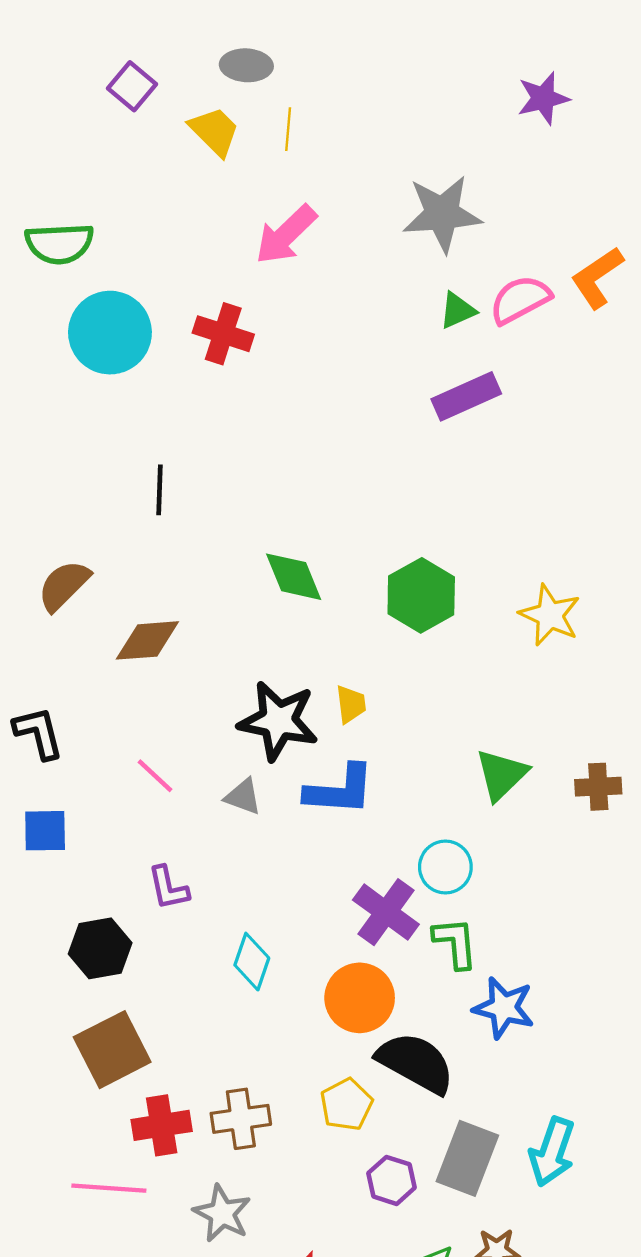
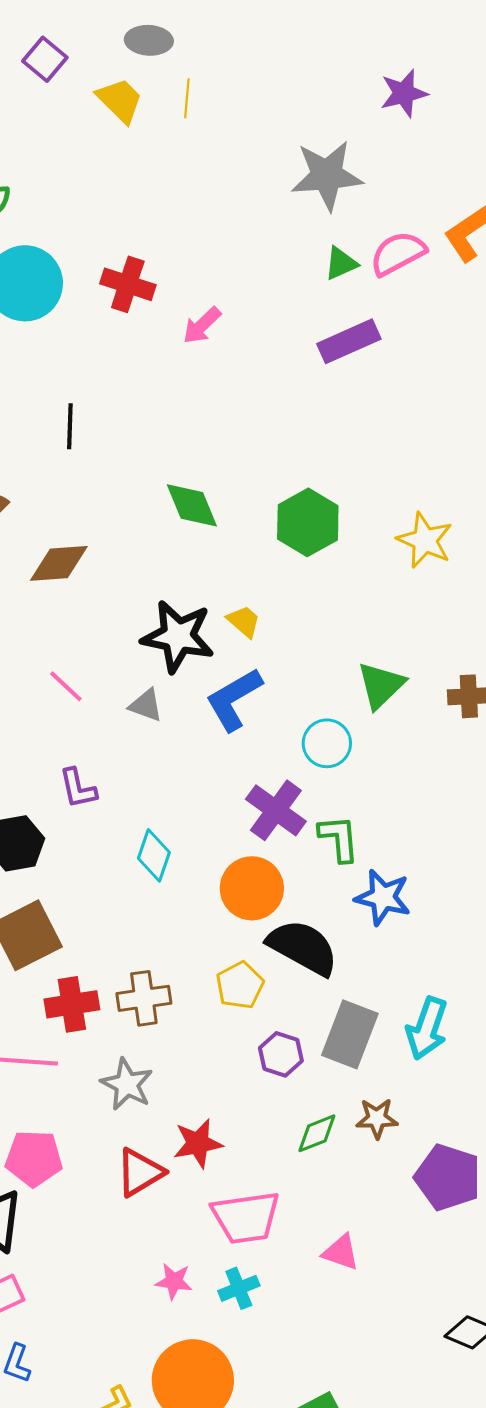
purple star: (543, 98) -> (404, 93), moved
pink arrow: (286, 235) -> (202, 325), moved, size x0.7
yellow trapezoid: (351, 704) -> (244, 621), turned -42
blue L-shape: (340, 790) -> (234, 699), turned 146
cyan circle: (445, 867) -> (327, 743), moved

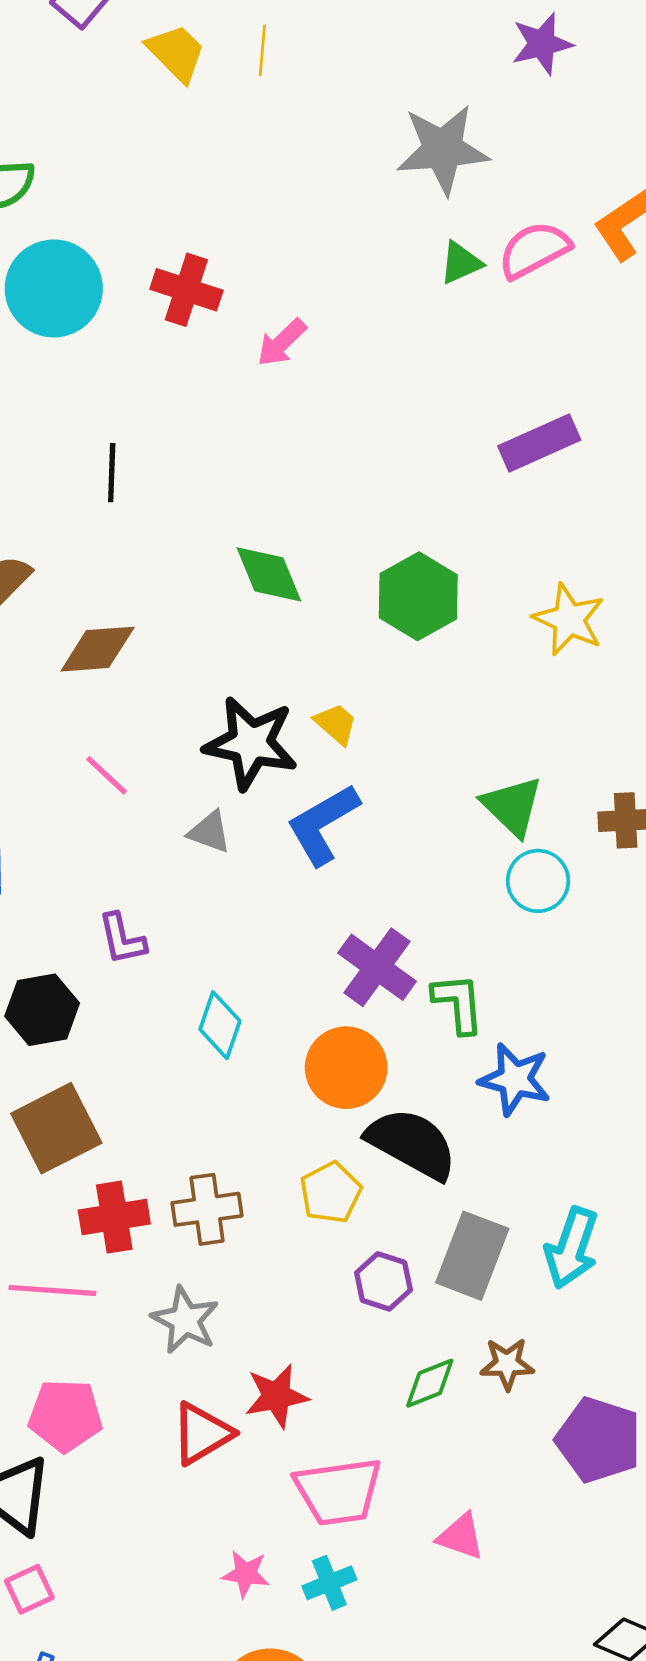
purple rectangle: (349, 341) -> (539, 443), moved
green triangle: (381, 685) -> (512, 806), turned -32
pink line: (66, 686) -> (107, 775), moved
cyan circle: (327, 743) -> (538, 881), moved

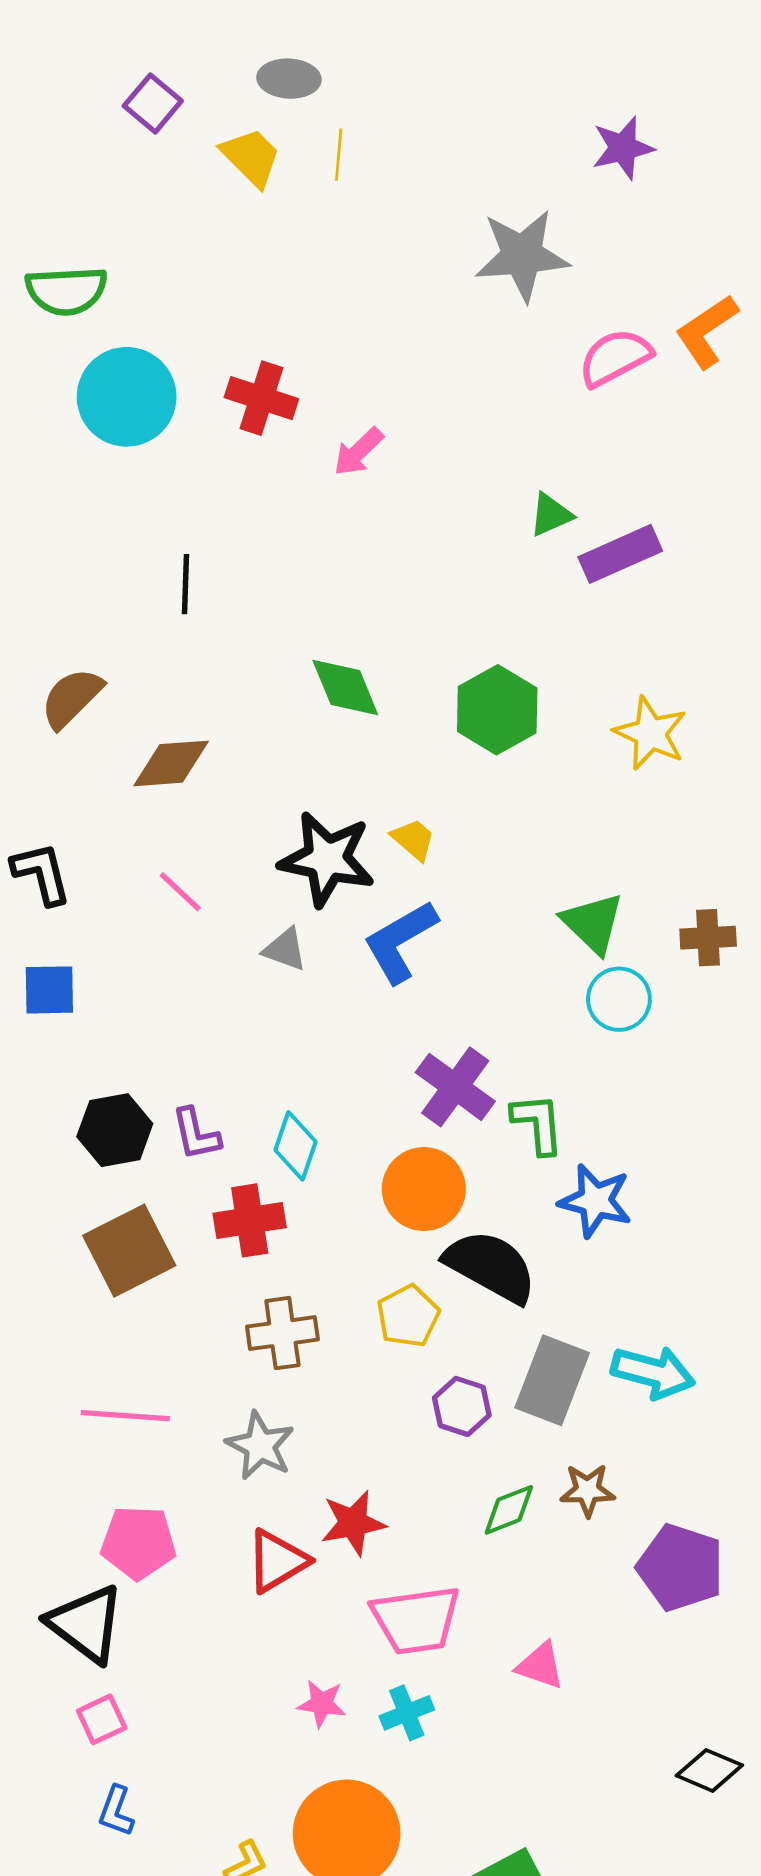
green triangle: (461, 263) -> (551, 515), moved
purple L-shape: (122, 939) -> (196, 1134), moved
red cross: (114, 1217) -> (250, 1220), moved
cyan arrow: (571, 1248) -> (653, 1372), turned -94

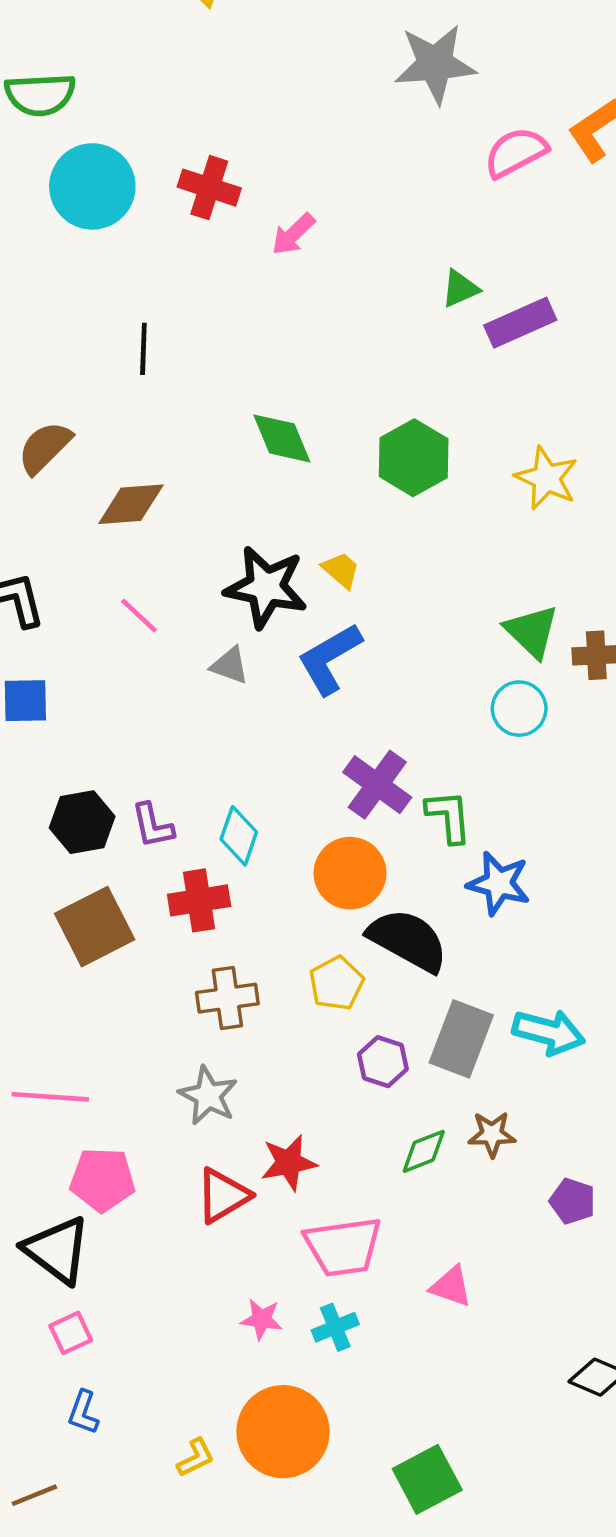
green triangle: (593, 923) -> (532, 631), moved
pink line: (125, 1416) -> (50, 1097), moved
purple pentagon: (681, 1567) -> (572, 1201), size x0.6

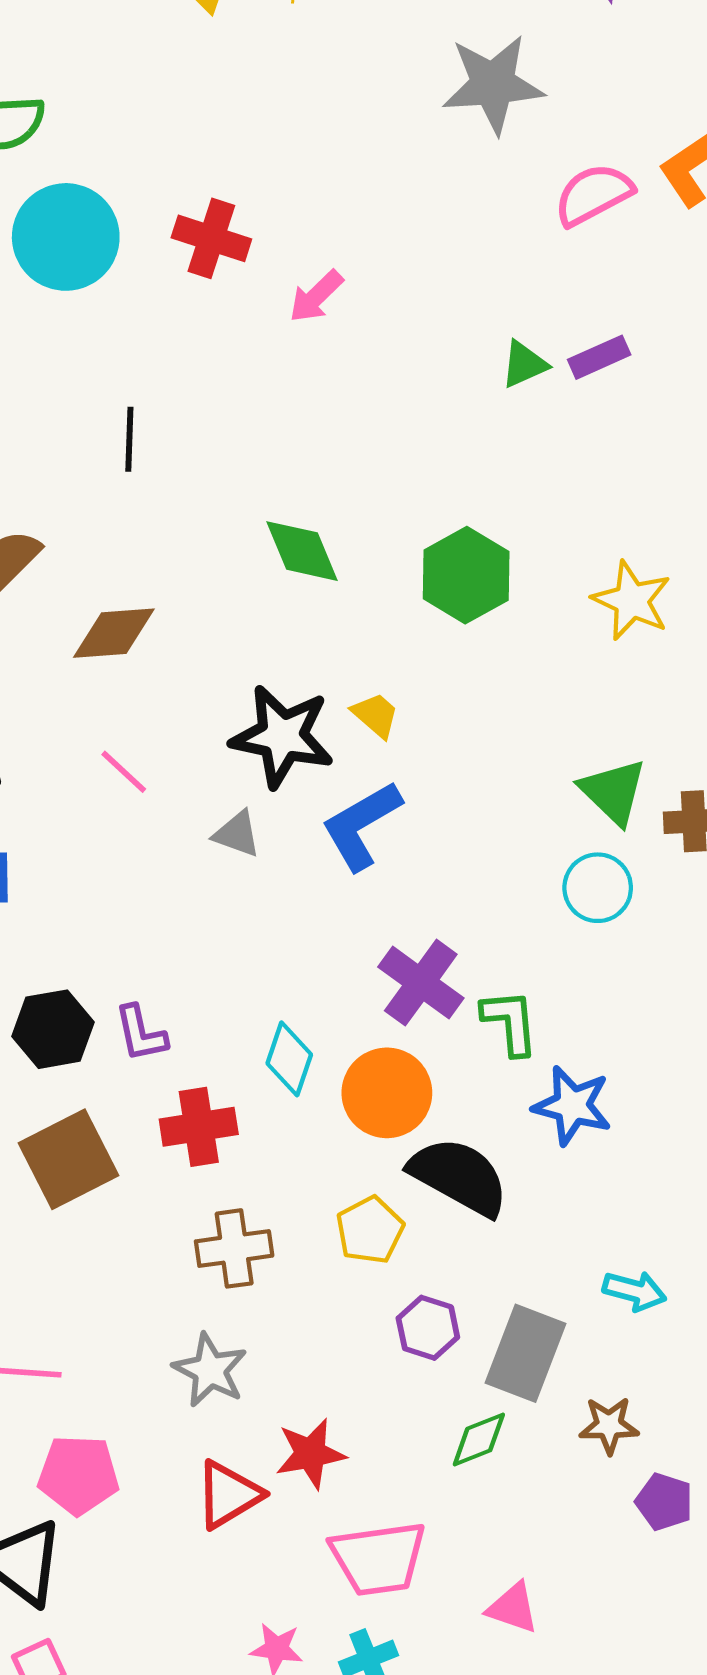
purple rectangle: (520, 323) -> (599, 357), moved, size x0.7
cyan diamond: (239, 836) -> (289, 1059), moved
cyan arrow: (549, 1032) -> (634, 1291), size x0.7
gray rectangle: (461, 1039) -> (526, 1353), moved
brown star: (492, 1134) -> (609, 1425), moved

